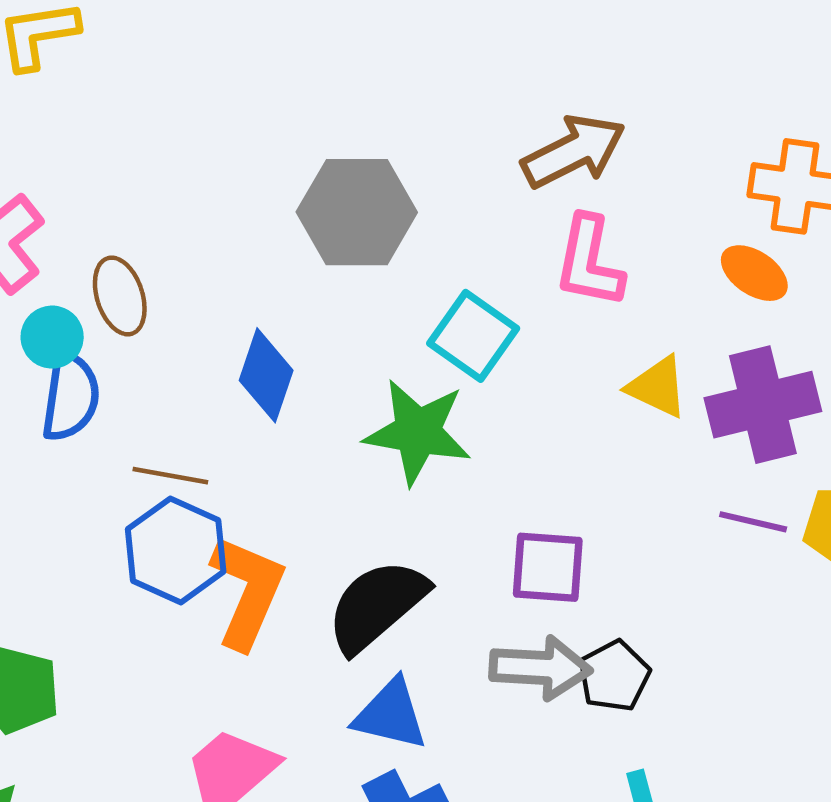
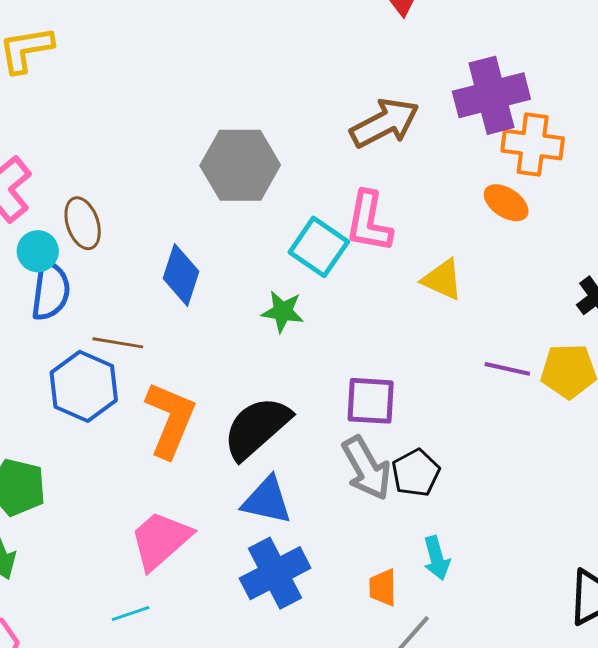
pink L-shape: (589, 262) -> (369, 222), moved
purple cross: (763, 405) -> (491, 95), moved
green star: (418, 432) -> (283, 312), size x0.6
blue hexagon: (176, 550) -> (84, 386), moved
gray arrow: (540, 668) -> (367, 468), turned 58

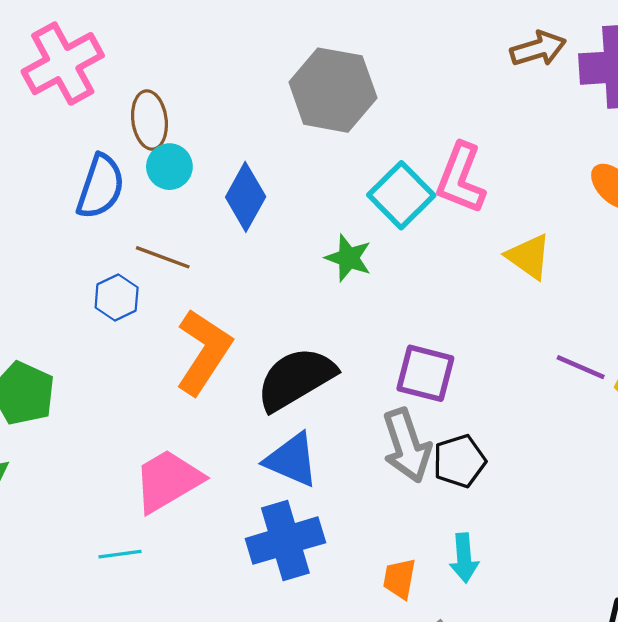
brown arrow: (385, 123) -> (538, 49), moved, size x0.7
cyan circle: (38, 251) -> (169, 167), moved
blue hexagon: (84, 386) -> (117, 297), size x0.6

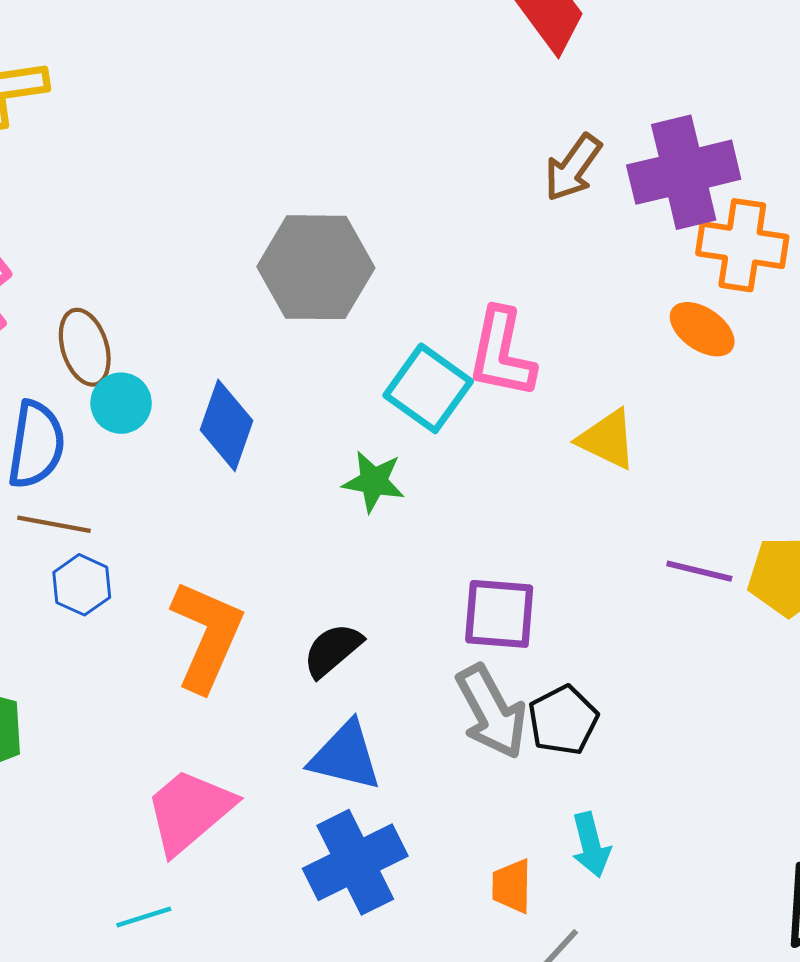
brown arrow: (538, 49) -> (573, 168), turned 152
brown line: (163, 257) -> (54, 524), moved
black semicircle: (296, 379) -> (333, 650), size x0.6

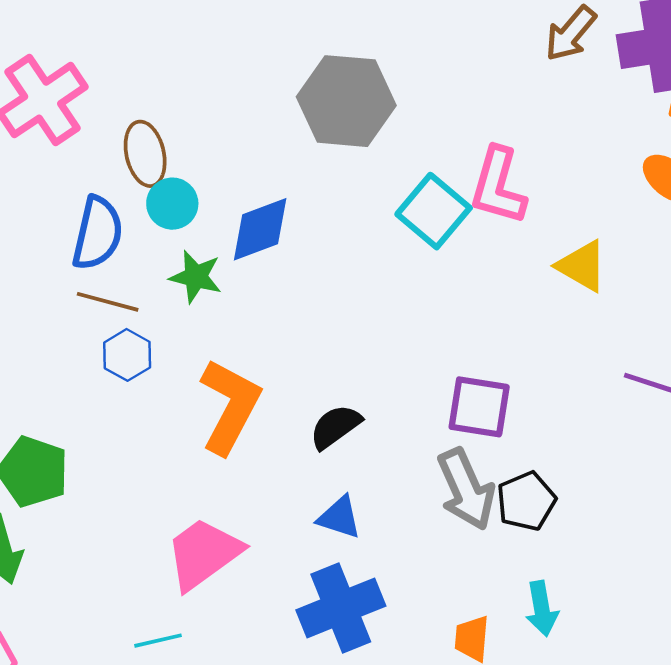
blue diamond: (226, 425) -> (260, 229), turned 46
green star: (374, 481) -> (196, 277), moved
blue triangle: (345, 756) -> (339, 517), size x0.7

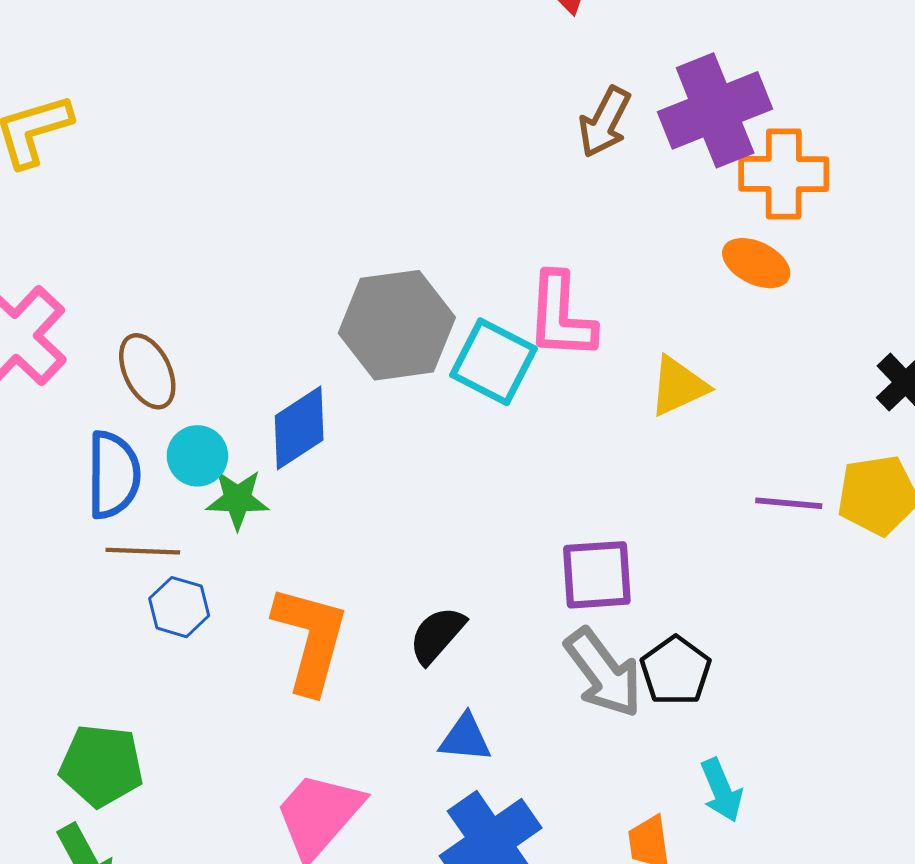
gray hexagon: (346, 101) -> (397, 325), moved
cyan circle: (172, 204) -> (197, 456), moved
yellow triangle: (582, 266) -> (678, 386), turned -42

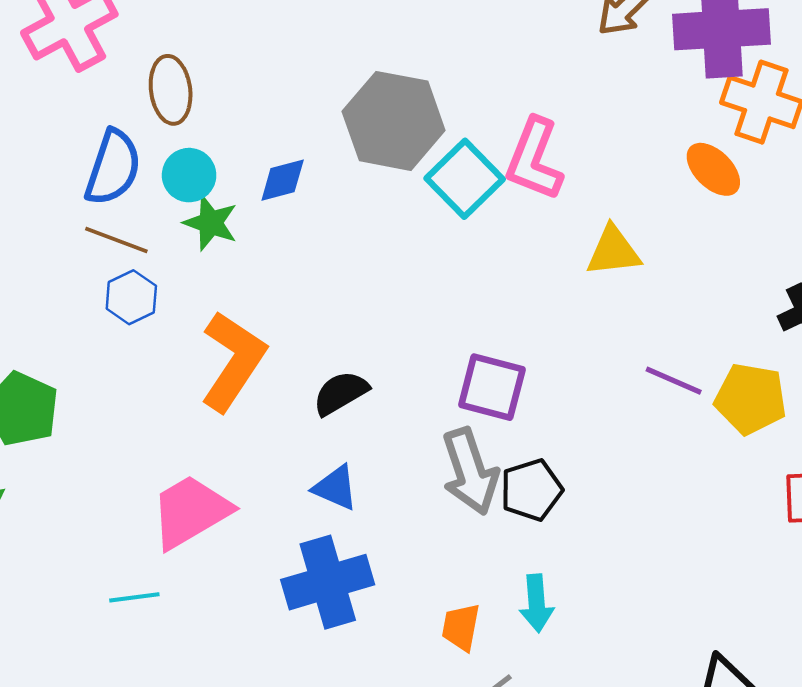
blue diamond: (299, 428) -> (283, 180), size x0.7

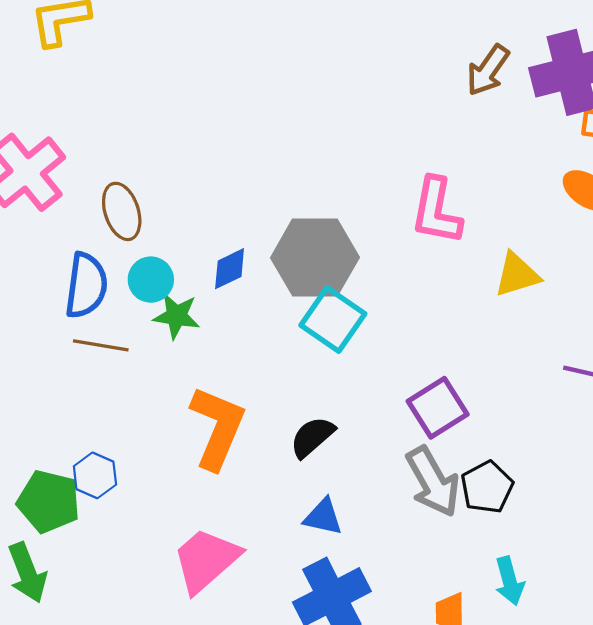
gray hexagon: (394, 121) -> (315, 258), moved
cyan square: (465, 179) -> (333, 320), moved
blue hexagon: (131, 297) -> (95, 475), moved
purple square: (492, 387) -> (438, 408), turned -36

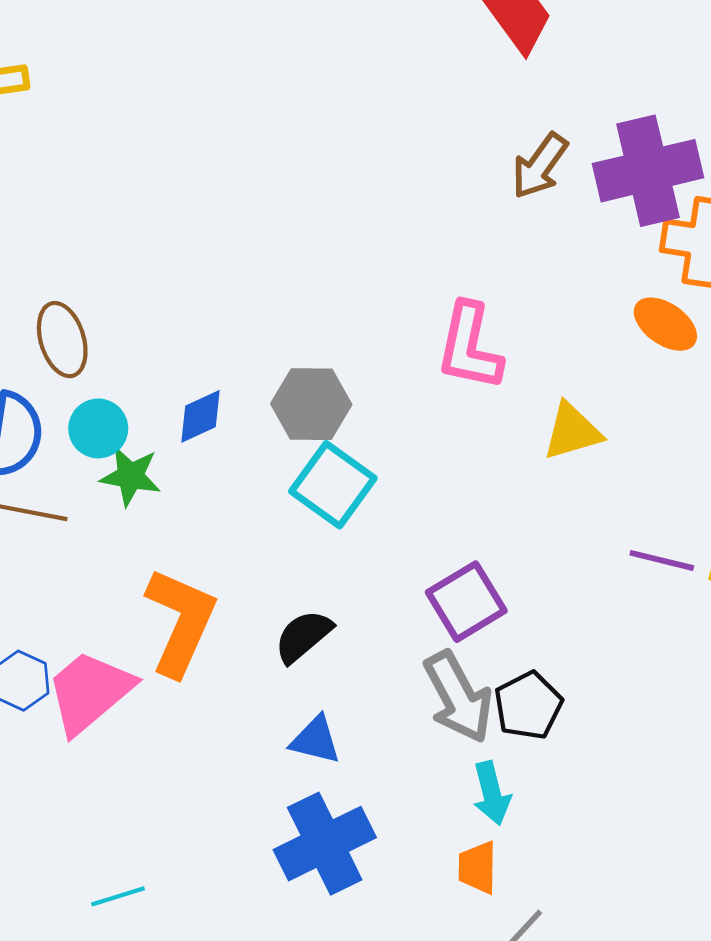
gray hexagon: (315, 258) -> (311, 404), size x0.7
pink trapezoid: (206, 560) -> (90, 692), moved
cyan arrow: (509, 581) -> (492, 793), moved

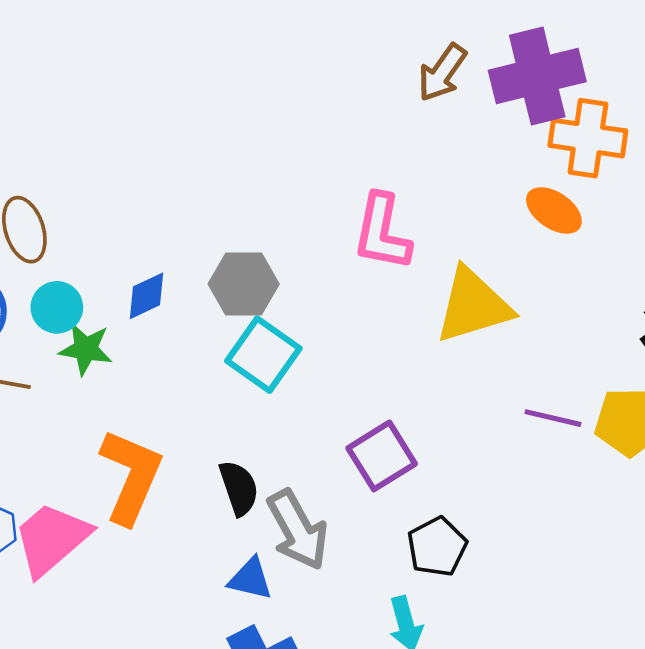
yellow triangle: (572, 431) -> (473, 306), size x1.5
black semicircle: (303, 636) -> (239, 488), turned 112
gray arrow: (458, 697) -> (298, 530), moved

